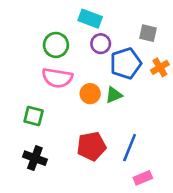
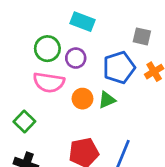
purple circle: (101, 44) -> (76, 58), moved
green square: (34, 116) -> (24, 122), turned 30

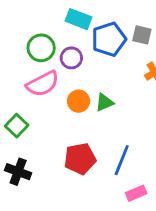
blue pentagon: (119, 68) -> (109, 39), moved
pink semicircle: (49, 82) -> (43, 84), turned -36

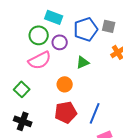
cyan rectangle: (79, 19) -> (54, 17), moved
orange circle: (79, 101) -> (65, 84), moved
green triangle: (104, 103) -> (83, 62), moved

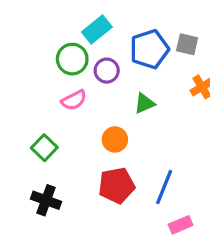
cyan rectangle: (54, 17) -> (97, 30), turned -60
pink semicircle: (40, 60) -> (74, 100), size x0.7

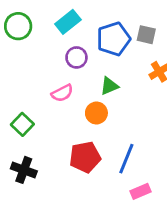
green circle: (72, 59) -> (18, 26), moved
pink semicircle: (74, 100) -> (62, 93), moved
orange circle: (115, 139) -> (96, 113), moved

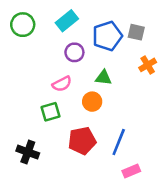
green triangle: (109, 86) -> (103, 78), turned 30
green square: (22, 124) -> (50, 112), moved, turned 30

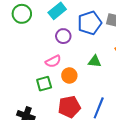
green triangle: (103, 78) -> (95, 61), moved
orange circle: (92, 102) -> (69, 75), moved

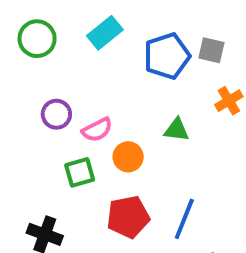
purple circle: (63, 36) -> (56, 114), moved

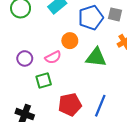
purple circle: (56, 114) -> (25, 58), moved
green triangle: (177, 130) -> (96, 57), size x1.5
orange circle: (128, 157) -> (70, 41), moved

